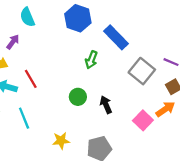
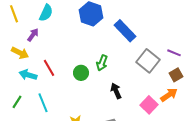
cyan semicircle: (27, 17) -> (46, 13), turned -132
green arrow: (91, 60) -> (102, 63), moved
green circle: (78, 97) -> (81, 73), moved

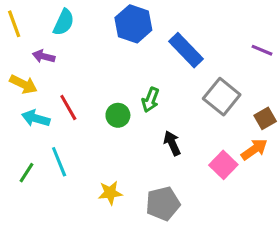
purple arrow: (33, 35) -> (44, 56), turned -112
purple line: (174, 53) -> (262, 50), moved
green line: (17, 102) -> (27, 173), moved

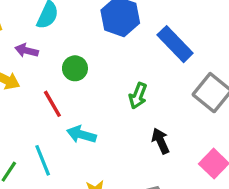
green circle: (118, 115) -> (75, 68), moved
cyan arrow: (36, 118) -> (81, 135), moved

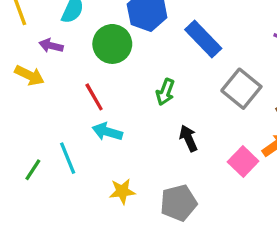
green circle: (75, 68) -> (112, 44), moved, size x1.5
red line: (52, 104) -> (94, 97), moved

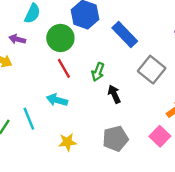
red line: (94, 97) -> (64, 68), moved
black arrow: (188, 138) -> (114, 94), moved
pink square: (243, 161) -> (160, 136), moved
gray pentagon: (179, 203) -> (115, 139), moved

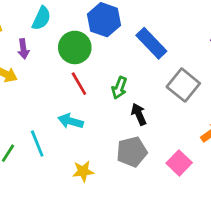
purple arrow: (17, 39) -> (23, 49), turned -112
pink square: (160, 136) -> (179, 163), moved
gray pentagon: (115, 139) -> (132, 152), moved

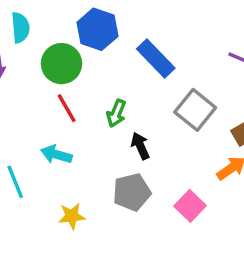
cyan semicircle: (41, 18) -> (20, 28), turned -30

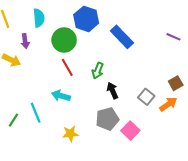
gray square: (195, 110) -> (146, 97), moved, size x0.7
pink square: (190, 206) -> (130, 131), moved

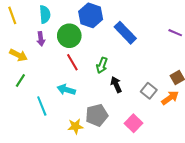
purple arrow: (25, 41) -> (41, 39), moved
gray pentagon: (107, 119) -> (97, 115), moved
green line: (14, 120) -> (20, 81), moved

